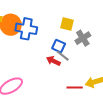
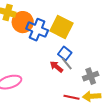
yellow square: (67, 24) -> (61, 27), moved, size x1.6
gray cross: (83, 38) -> (91, 76), moved

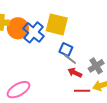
blue cross: (37, 30) -> (34, 32), turned 30
red arrow: (56, 67) -> (75, 73), moved

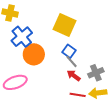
orange circle: (18, 28) -> (34, 54), moved
blue cross: (34, 32) -> (22, 37), moved

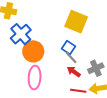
yellow square: (64, 25) -> (76, 22), moved
pink ellipse: (15, 82) -> (35, 78), moved, turned -65

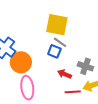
gray line: (71, 58) -> (60, 42), moved
gray cross: (96, 68) -> (85, 66), turned -35

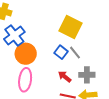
gray line: (60, 42) -> (75, 53), moved
gray cross: (85, 66) -> (87, 75), turned -35

